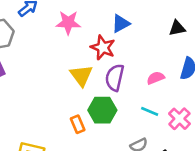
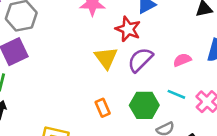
purple semicircle: (115, 78) -> (140, 60), turned 32
green hexagon: (102, 110) -> (144, 105), moved

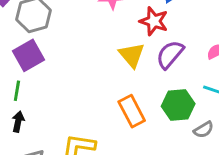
orange rectangle: (103, 108) -> (132, 111), size x1.5

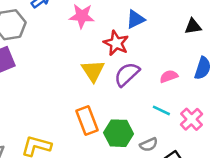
green hexagon: (178, 105) -> (119, 133), moved

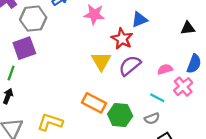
pink cross: (192, 119) -> (183, 87), moved
orange rectangle: (87, 121) -> (94, 103), turned -45
gray semicircle: (149, 145) -> (152, 119), moved

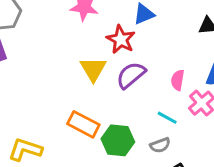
pink semicircle: (165, 69) -> (178, 80), turned -64

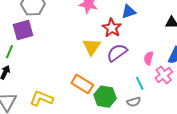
cyan line: (167, 118) -> (140, 83), turned 32

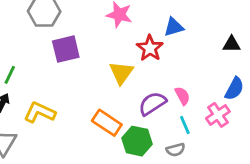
purple square: (23, 30) -> (66, 49), moved
purple semicircle: (117, 53) -> (152, 104), moved
pink semicircle: (149, 58) -> (182, 96), moved, turned 136
yellow L-shape: (41, 99) -> (40, 112), moved

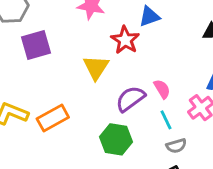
orange rectangle: (107, 123) -> (53, 118), moved, turned -60
gray semicircle: (176, 150) -> (176, 146), moved

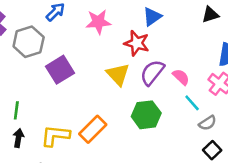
purple semicircle: (130, 99) -> (152, 72), moved
green hexagon: (116, 139) -> (146, 115), moved

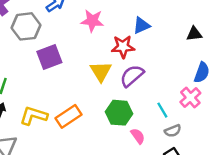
red star: (137, 43) -> (123, 47), turned -30
pink semicircle: (181, 77) -> (138, 136), moved

